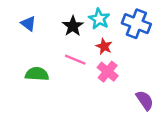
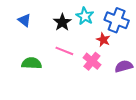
red star: (104, 46) -> (103, 40), moved
purple semicircle: (145, 100) -> (124, 66), moved, turned -72

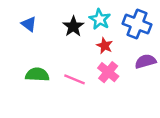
red star: (103, 40) -> (105, 46), moved
pink line: (64, 51) -> (75, 79), moved
purple semicircle: (124, 66) -> (145, 61), moved

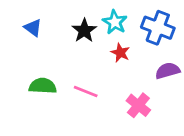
pink cross: (108, 72) -> (138, 105), moved

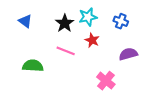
cyan star: (115, 22) -> (88, 17), turned 30
blue cross: (158, 28) -> (121, 21), size x0.6
pink line: (86, 91) -> (66, 51), moved

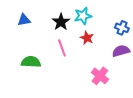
blue triangle: (25, 21) -> (24, 20), turned -48
blue cross: (121, 21) -> (122, 28), moved
pink line: (66, 51) -> (62, 48), turned 48

